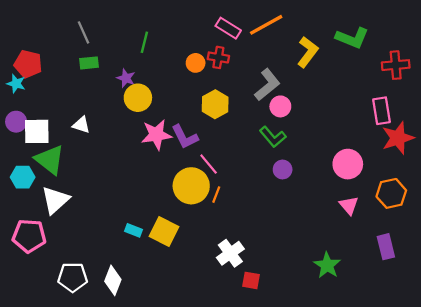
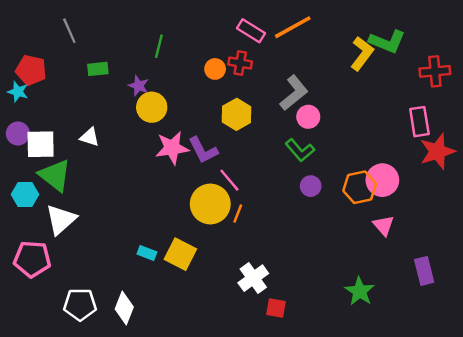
gray line: (84, 32) -> (69, 31), moved
yellow L-shape: (308, 52) -> (362, 53), moved
orange hexagon: (391, 193) -> (360, 187), moved

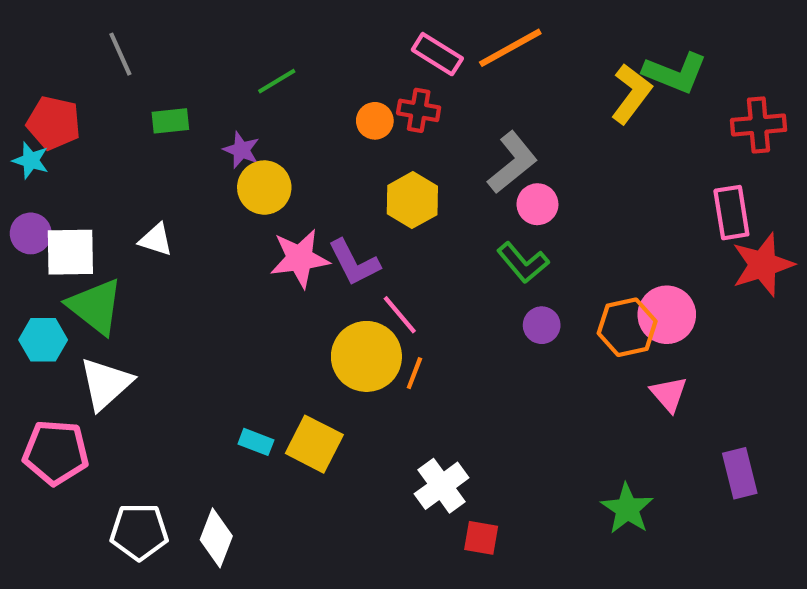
green line: (159, 46) -> (277, 81), turned 45

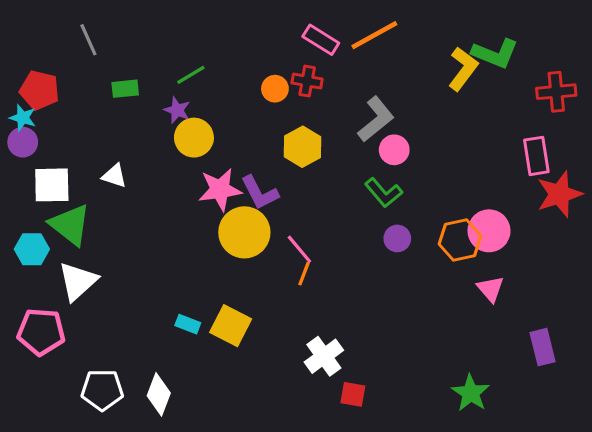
green line: (277, 81) -> (191, 75), moved
purple circle: (31, 233) -> (23, 142), moved
pink line: (400, 315) -> (299, 249), moved
yellow circle: (366, 356) -> (244, 232), moved
green star: (627, 509) -> (471, 393), moved

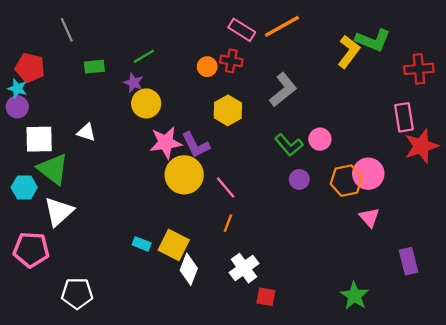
pink circle: (394, 150) -> (320, 139), moved
orange line: (304, 274) -> (228, 223), moved
white diamond: (159, 394) -> (189, 269), moved

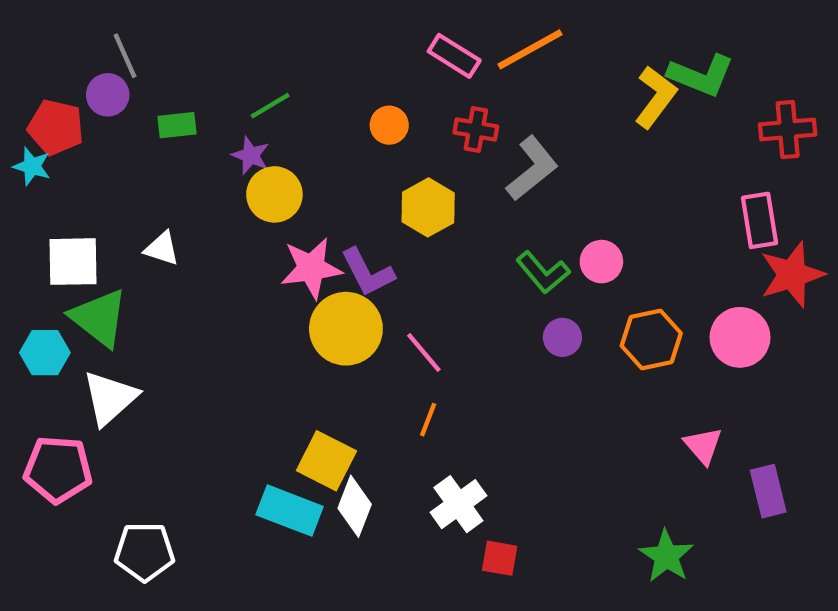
red cross: (231, 61) -> (476, 129), moved
purple circle: (17, 107) -> (108, 95), moved
pink circle: (368, 174) -> (740, 337), moved
pink triangle: (369, 217) -> (703, 446), moved
cyan rectangle: (142, 244) -> (290, 511), moved, size x1.8

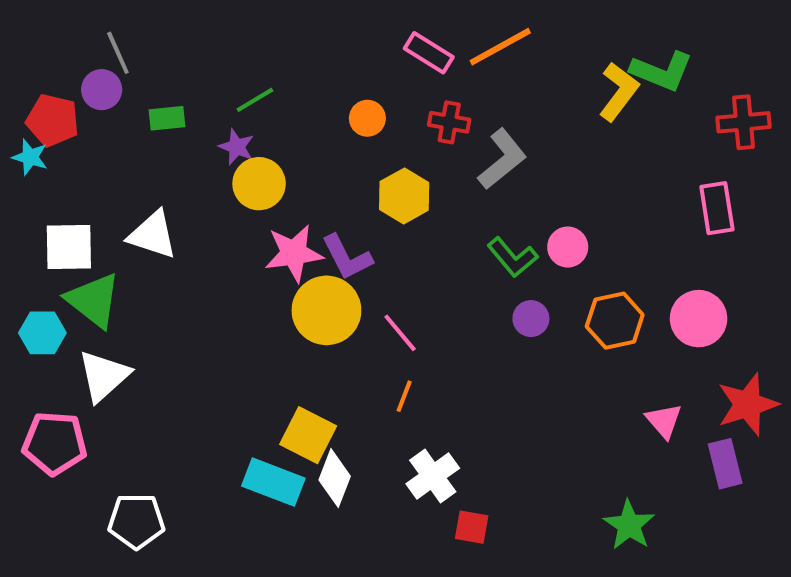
white triangle: (162, 249) -> (153, 235), size x1.5
red star: (792, 275) -> (748, 404), moved

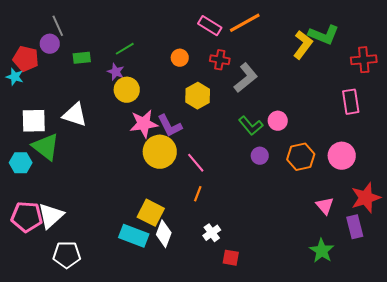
white triangle: (104, 376) -> (51, 216), moved
white cross: (433, 476) -> (212, 233), size x0.7
green star: (629, 525) -> (322, 251), moved

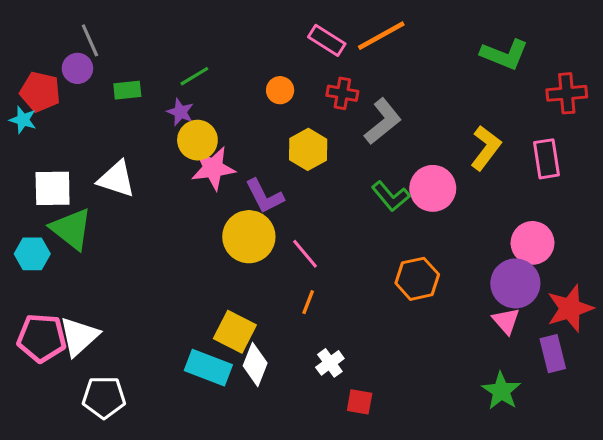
yellow L-shape: (303, 45) -> (486, 148), moved
pink circle: (278, 121) -> (433, 188), size x1.5
pink star: (144, 124) -> (213, 168), moved
purple circle: (260, 156) -> (515, 283), moved, size x1.8
orange hexagon: (301, 157) -> (417, 279), moved

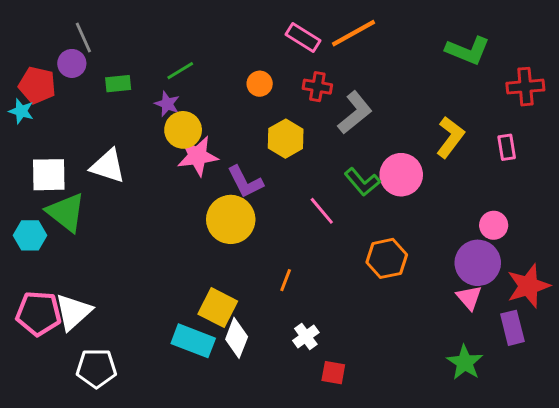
pink rectangle: (547, 159) -> (507, 147), size x0.7
pink circle: (533, 243) -> (494, 225), size x0.7
pink line: (305, 254) -> (322, 211), moved

